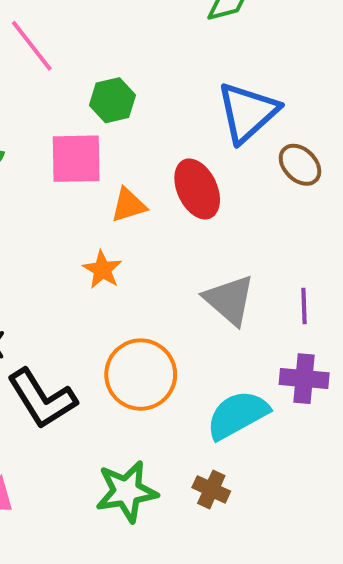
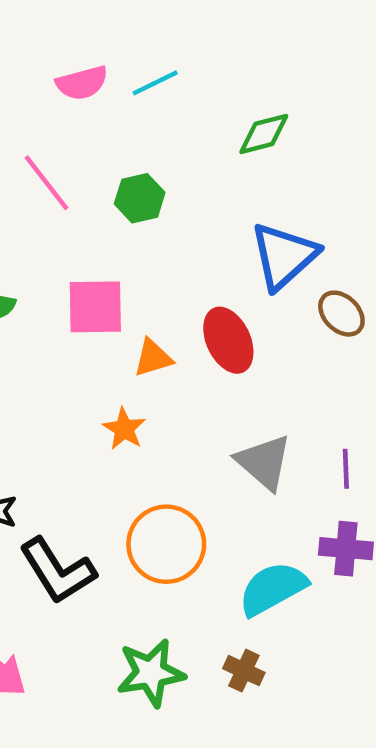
green hexagon: (112, 100) -> (140, 198), moved

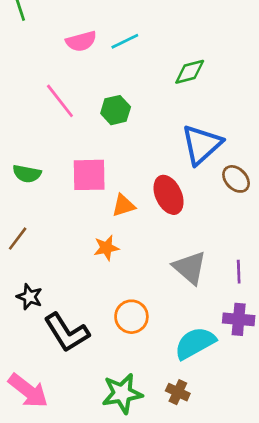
orange star: (124, 429) -> (106, 248), turned 30
orange circle: (166, 544) -> (131, 317), size x0.7

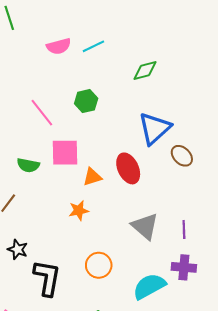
pink line: (60, 101) -> (42, 113), moved
green semicircle: (27, 174) -> (28, 165), moved
black L-shape: (67, 333) -> (47, 278), turned -138

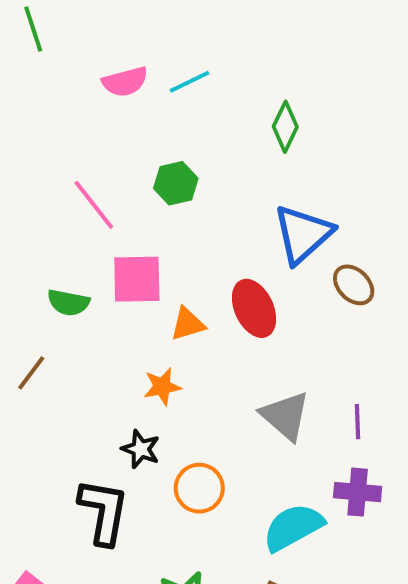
green diamond: (145, 71) -> (285, 127), turned -50
black star: (18, 249) -> (141, 449), moved

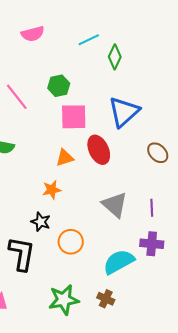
cyan line: (190, 82) -> (89, 40), moved
pink square: (137, 279) -> (74, 117), moved
brown ellipse: (354, 285) -> (158, 153), moved

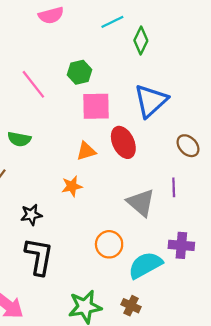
purple line: (152, 208) -> (174, 187), moved
black star: (41, 222) -> (31, 215), moved, turned -30
orange circle: (71, 242) -> (109, 244), moved

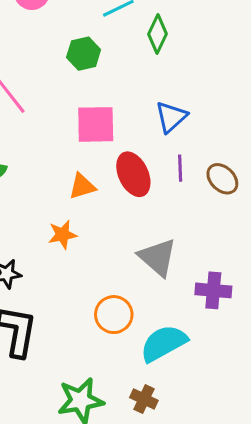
green hexagon: (79, 72) -> (84, 54), moved
blue triangle: (151, 101) -> (171, 117), size x0.7
purple line: (174, 187) -> (180, 168), moved
purple cross: (181, 245) -> (213, 290), moved

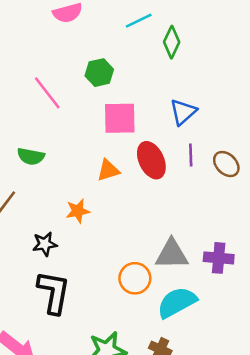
green hexagon: (84, 54) -> (99, 73), moved
orange star: (62, 235) -> (78, 211), moved
gray triangle: (158, 257) -> (172, 254), moved, turned -42

